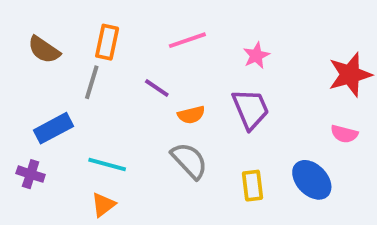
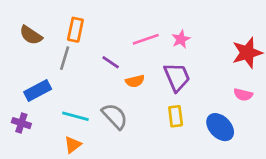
pink line: (187, 40) -> (146, 39), moved
gray semicircle: (189, 161) -> (115, 116), moved
yellow rectangle: (252, 186) -> (176, 116), moved

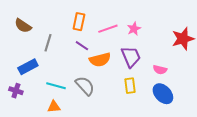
orange rectangle: (75, 30) -> (79, 22), moved
orange semicircle: (135, 81) -> (100, 60), size x1.5
pink semicircle: (243, 95) -> (160, 70), moved
orange triangle: (73, 145) -> (54, 107), turned 32

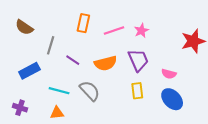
purple line: (82, 46) -> (73, 60), moved
purple cross: (16, 91) -> (20, 108), moved

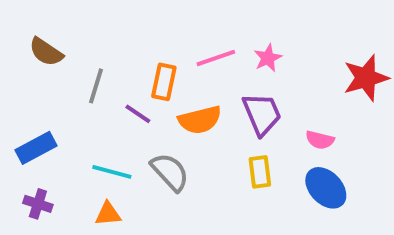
orange rectangle: (83, 23) -> (164, 82), moved
blue rectangle: (29, 71) -> (36, 148), moved

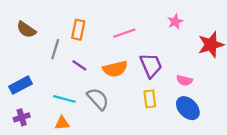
pink star: (268, 58) -> (175, 22), moved
orange rectangle: (164, 82) -> (78, 30), moved
purple cross: (38, 204) -> (22, 117), turned -35

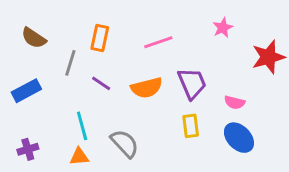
blue rectangle: (21, 85) -> (26, 91), moved
cyan line: (64, 99) -> (82, 126), turned 60
gray semicircle: (98, 99) -> (125, 143), moved

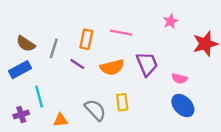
brown semicircle: (34, 38) -> (26, 44), moved
orange rectangle: (100, 38) -> (86, 39), moved
pink line: (158, 42) -> (121, 33), turned 30
cyan line: (82, 126) -> (39, 97), moved
yellow rectangle: (191, 126) -> (122, 102), moved

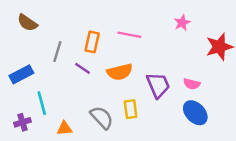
brown semicircle: (26, 44) -> (27, 23), moved
purple trapezoid: (147, 64) -> (158, 85), moved

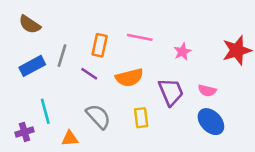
pink star: (182, 23) -> (182, 52), moved
blue rectangle: (21, 74) -> (32, 66), moved
gray semicircle: (102, 118) -> (98, 116), moved

